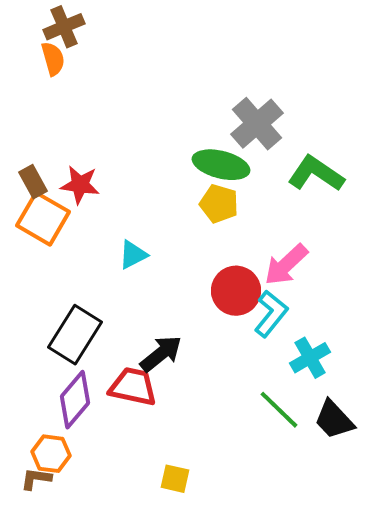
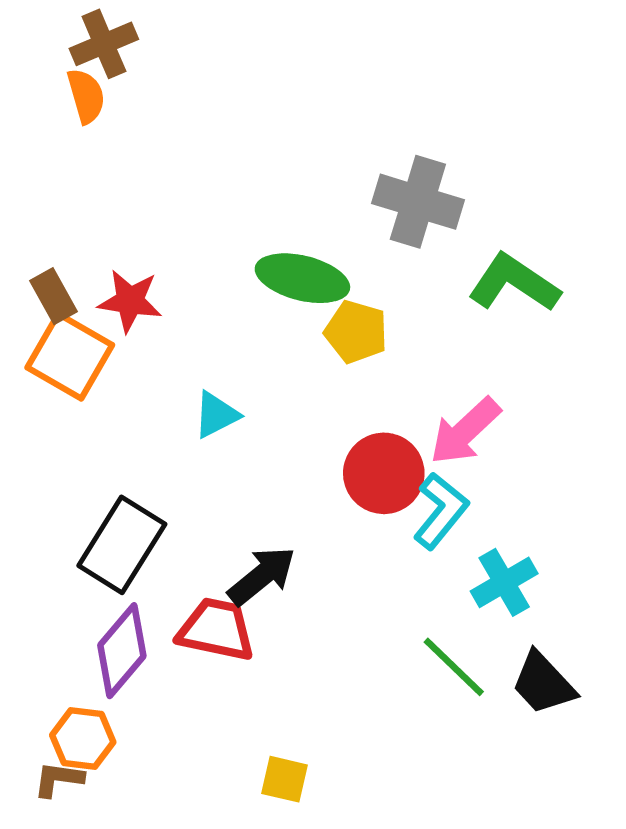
gray cross: (257, 124) -> (418, 202), turned -32
green ellipse: (221, 165) -> (302, 278), moved

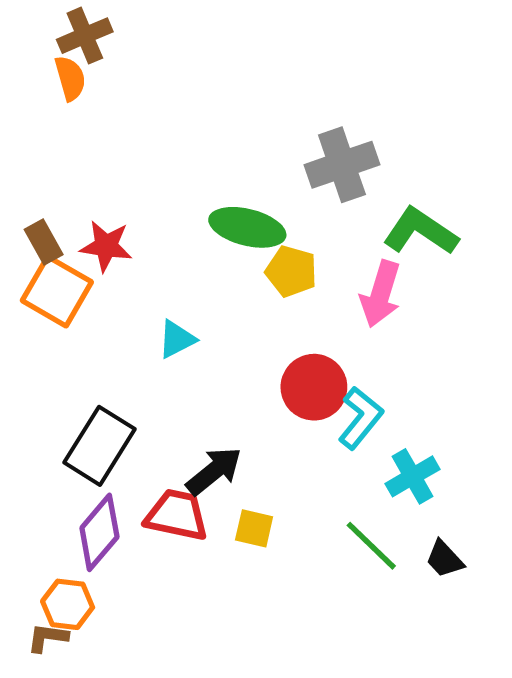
gray cross: (418, 202) -> (342, 165), turned -36
pink arrow: (465, 431) -> (381, 294), moved, turned -30
black trapezoid: (543, 683) -> (444, 559), size x0.7
yellow square: (285, 779) -> (254, 528), moved

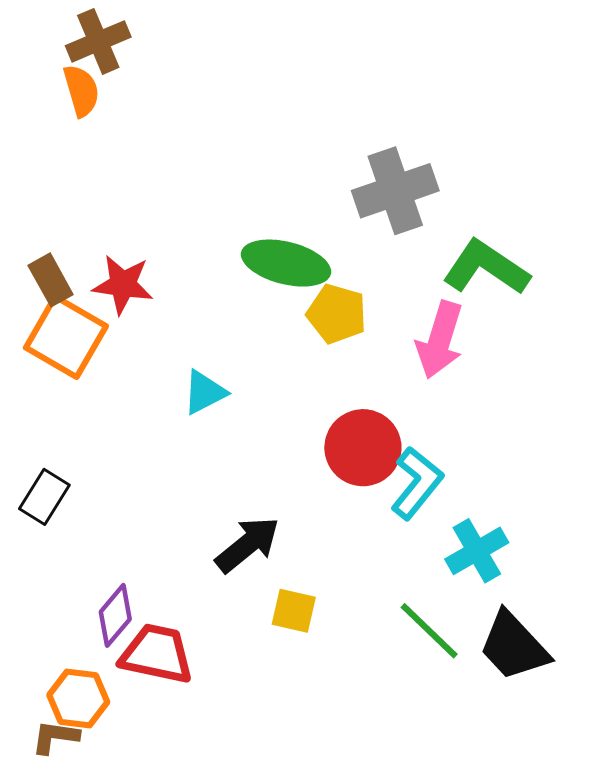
black rectangle: (99, 446) -> (44, 497), moved, size x0.6
red trapezoid: (177, 515) -> (157, 654), moved
purple diamond: (99, 532) -> (115, 615), size x0.7
black trapezoid: (444, 559) -> (514, 646), size x1.6

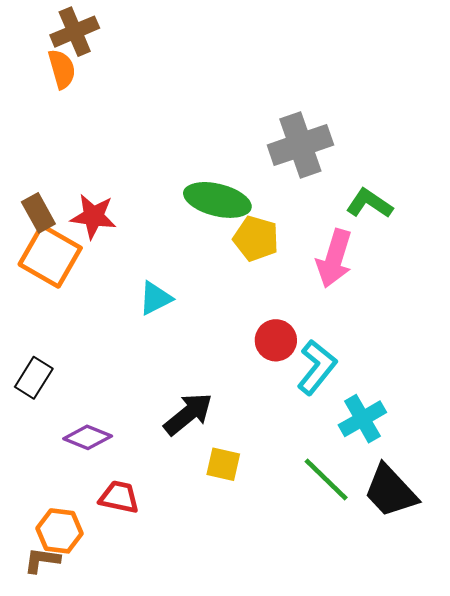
green L-shape: (486, 268) -> (369, 203), size x0.7
red circle: (363, 448) -> (276, 340), size x0.7
purple diamond: (115, 615) -> (88, 437), moved, turned 72
red trapezoid: (157, 654) -> (119, 497), size x0.7

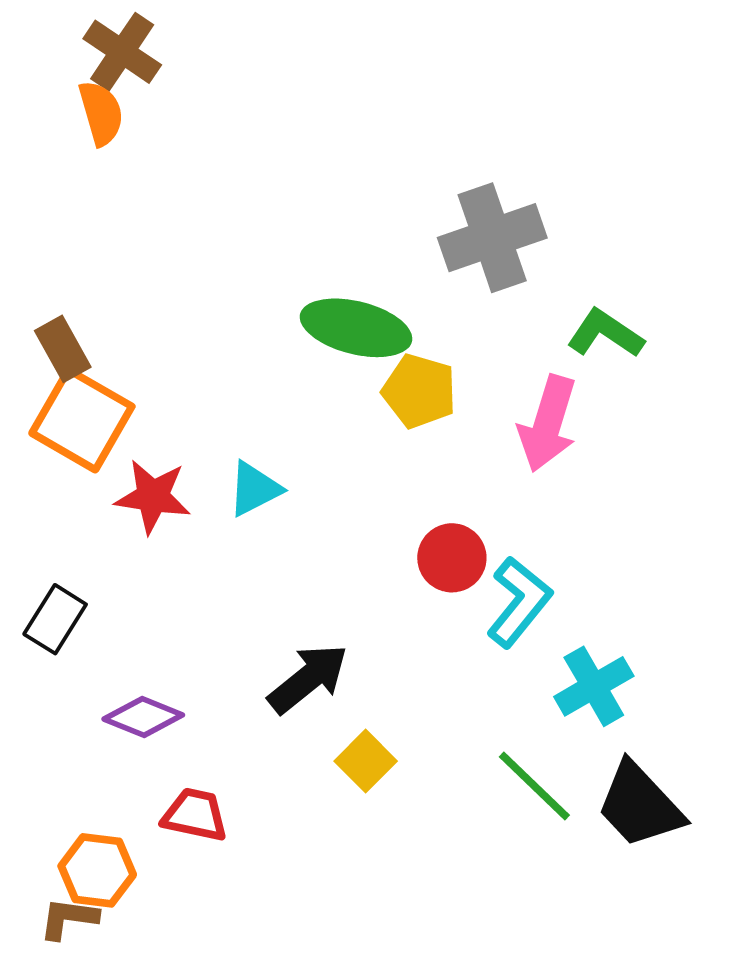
brown cross: (75, 32) -> (122, 52), turned -33
red star: (93, 216) -> (153, 497), moved
yellow square: (223, 464) -> (366, 761), turned 32

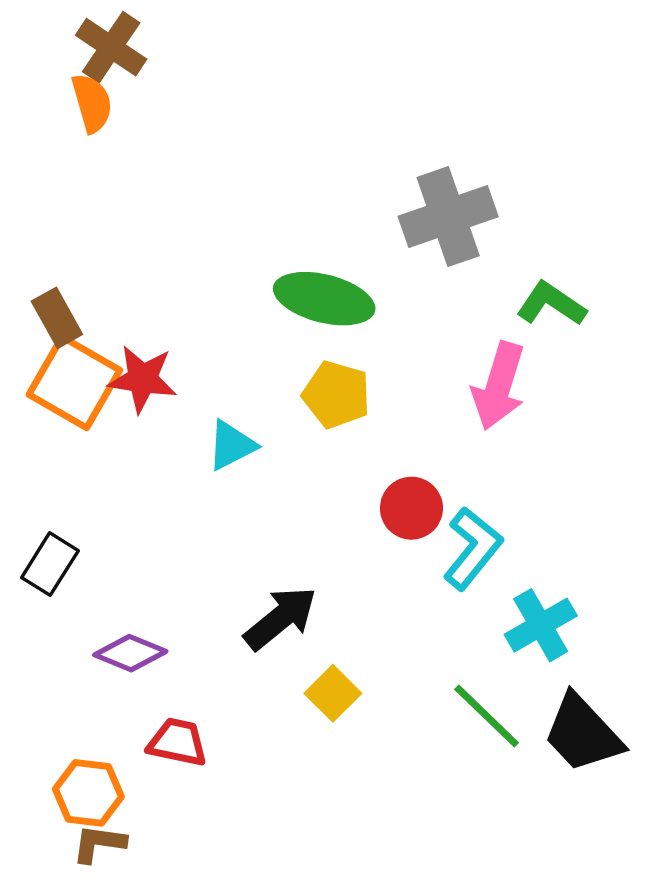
yellow pentagon: (419, 391) -> (336, 395), moved
red star: (153, 497) -> (143, 379), moved
brown L-shape: (68, 918) -> (99, 843), moved

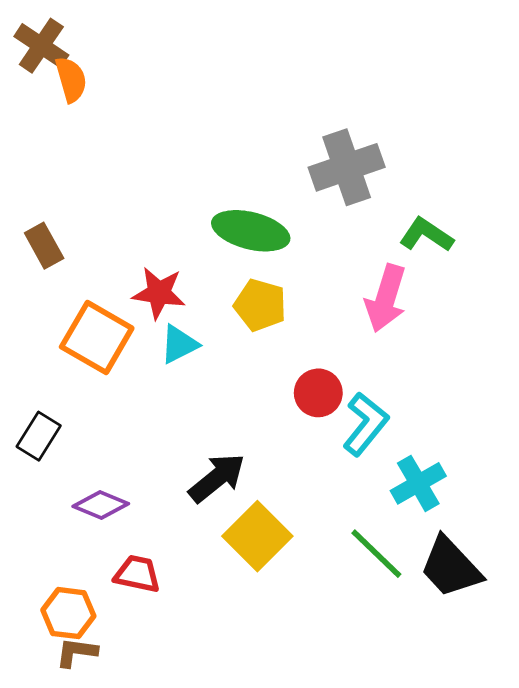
brown cross: (111, 47) -> (41, 46), moved
red star: (143, 379) -> (159, 293), moved
orange square: (74, 382) -> (97, 337), moved
yellow square: (333, 693) -> (257, 536), size x1.6

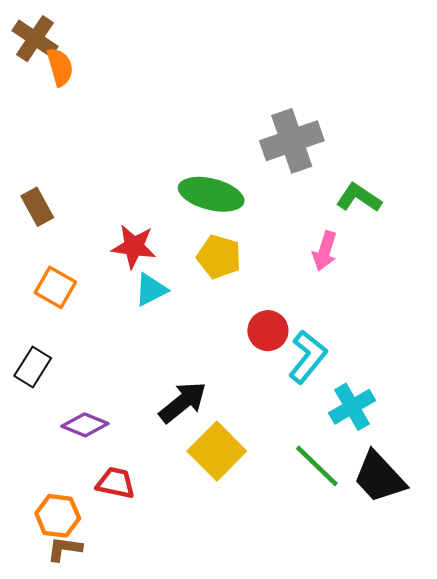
pink arrow: (386, 298) -> (325, 251), size x0.7
orange square: (97, 337) -> (55, 287), moved, size x0.7

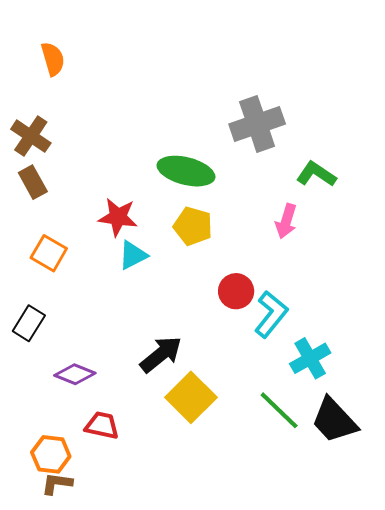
brown cross: (35, 39) -> (31, 136), moved

